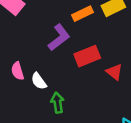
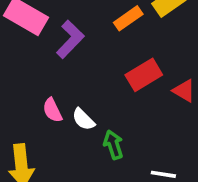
purple L-shape: (59, 37) -> (70, 39), moved

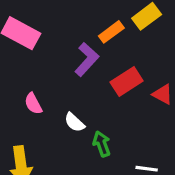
purple L-shape: (70, 39) -> (87, 59), moved
pink semicircle: (52, 110) -> (33, 104), moved

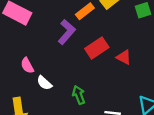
white semicircle: (74, 122) -> (44, 83), moved

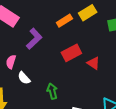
purple L-shape: (67, 32) -> (34, 39), moved
pink semicircle: (27, 66) -> (11, 62), turned 40

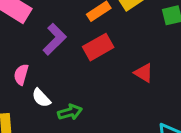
red rectangle: (71, 53) -> (98, 47), moved
green arrow: (52, 91) -> (70, 112), moved, turned 91

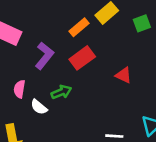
green arrow: (70, 112) -> (61, 92), moved

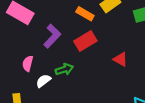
orange rectangle: (79, 27) -> (85, 14), turned 66
white semicircle: (39, 107) -> (43, 81), turned 98

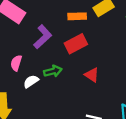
orange rectangle: (85, 14) -> (77, 16), turned -36
red triangle: (120, 59) -> (92, 75), moved

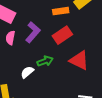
pink semicircle: (16, 63) -> (10, 38), moved
red triangle: (92, 75) -> (79, 60), size x1.5

